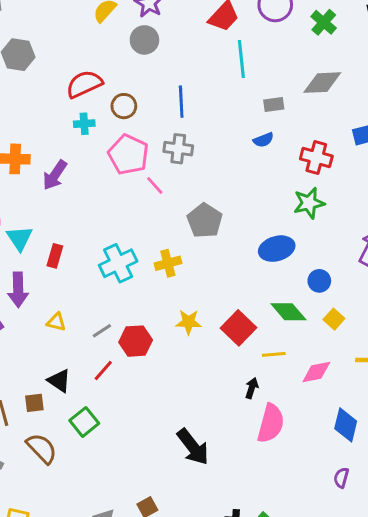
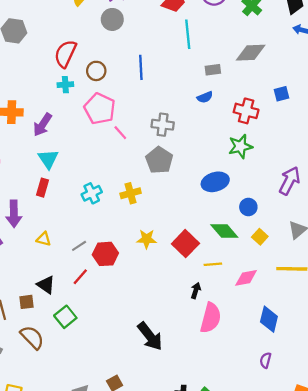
red semicircle: (84, 84) -> (65, 54), turned -40
gray cross: (178, 149) -> (163, 125), moved
cyan triangle: (20, 238) -> (48, 159), moved
cyan cross: (118, 263) -> (92, 193), size x0.7

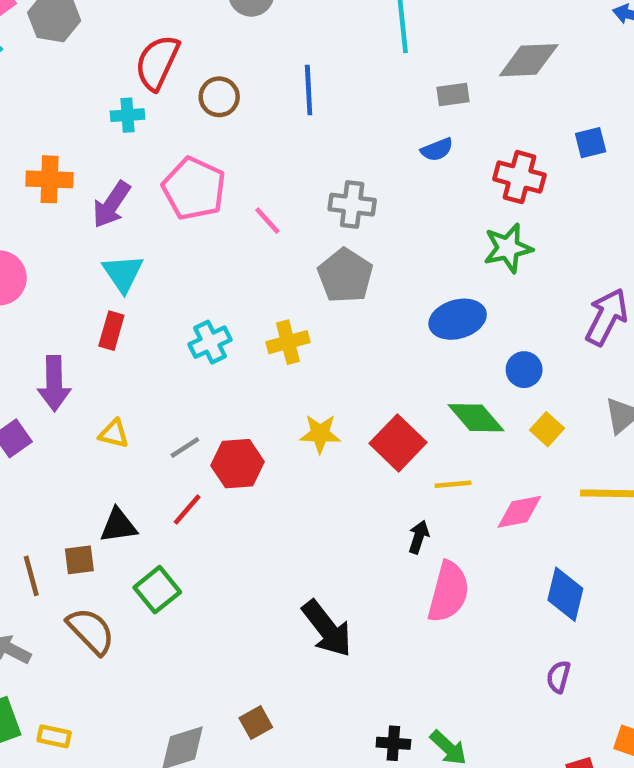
cyan cross: (65, 85) -> (127, 115), moved
pink pentagon: (100, 109) -> (194, 189), moved
black triangle: (46, 285) -> (118, 525), turned -42

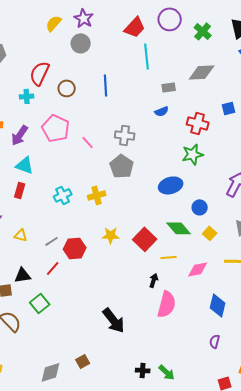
cyan triangle: (123, 273) -> (25, 165), turned -36

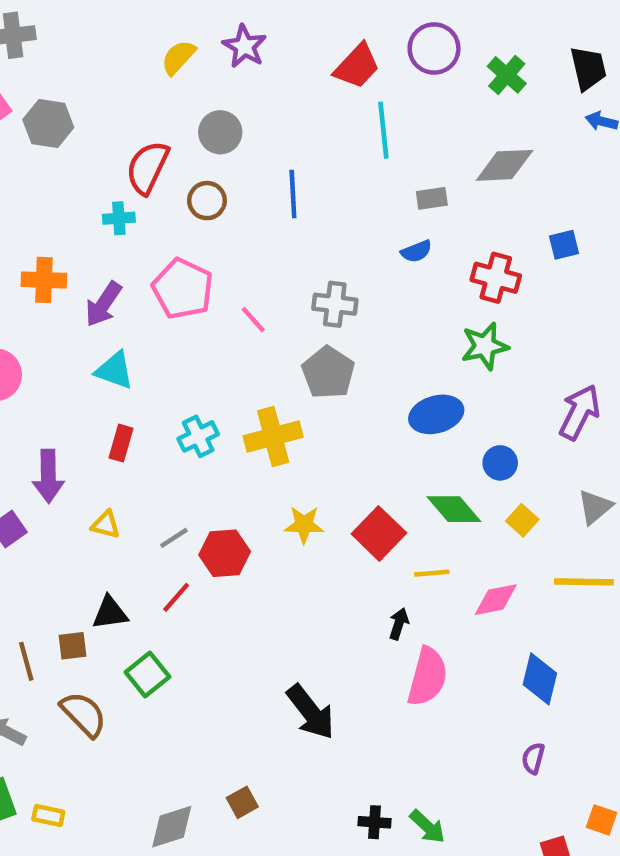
gray circle: (81, 43) -> (220, 132), moved
red rectangle: (20, 190) -> (121, 443), moved
yellow cross: (97, 195) -> (273, 436), size x1.4

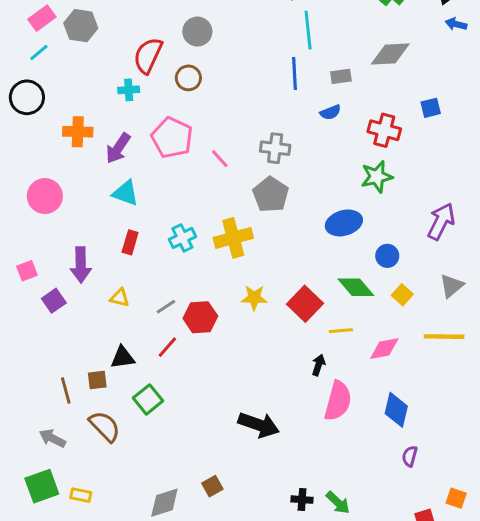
blue line: (293, 194) -> (295, 73), moved
blue diamond: (540, 679) -> (396, 410), moved
black arrow: (311, 712) -> (259, 425), turned -33

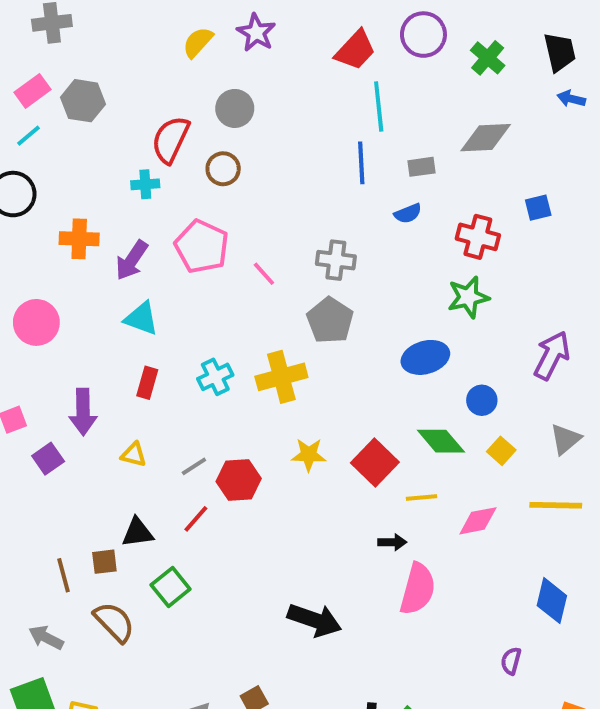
black arrow: (318, 365) -> (392, 542), turned 72
blue diamond: (396, 410) -> (552, 601), moved

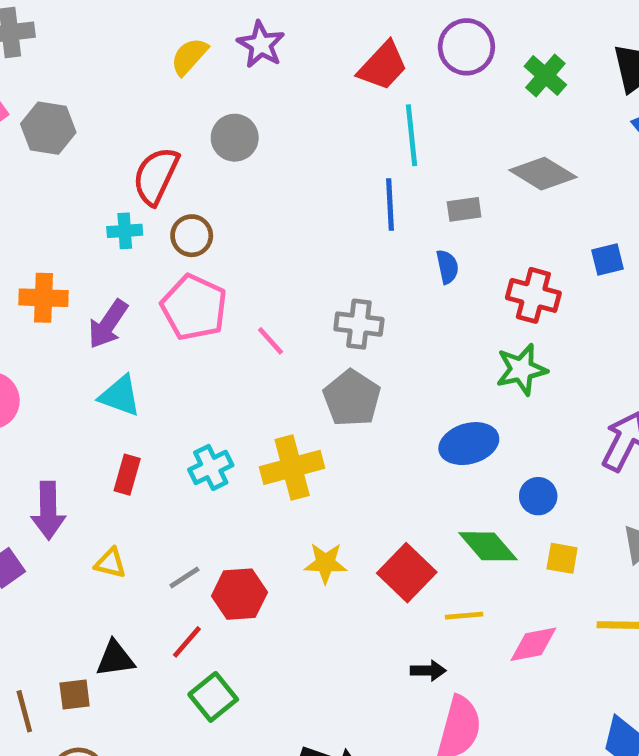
gray diamond: (486, 138) -> (543, 174), turned 34
brown circle: (223, 169) -> (192, 236), moved
blue semicircle: (408, 213) -> (447, 267), turned -80
yellow square: (501, 451) -> (562, 558), turned -32
green square: (171, 587) -> (213, 697), moved

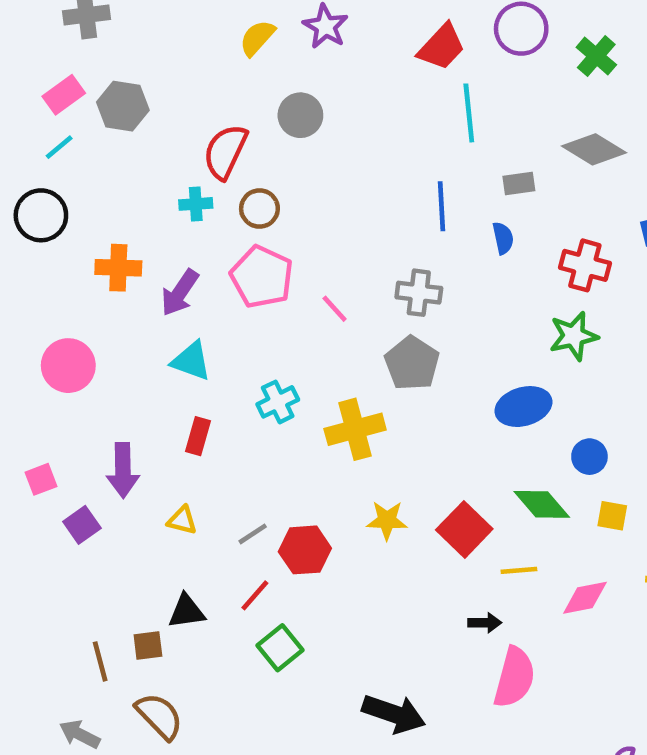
blue line: (390, 205) -> (442, 206), moved
cyan cross: (211, 467) -> (278, 402), moved

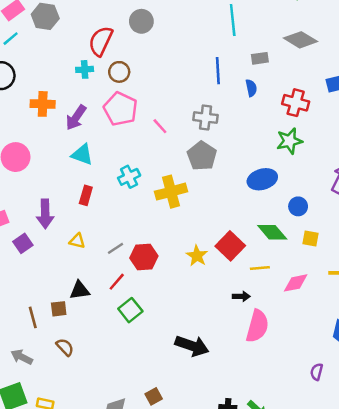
yellow star: (387, 520) -> (197, 256), moved, turned 30
brown semicircle: (159, 716) -> (65, 347), size x0.7

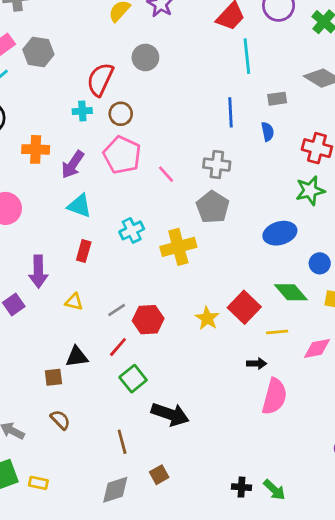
brown line: (33, 317) -> (122, 442), moved
black arrow: (192, 346) -> (170, 414), moved

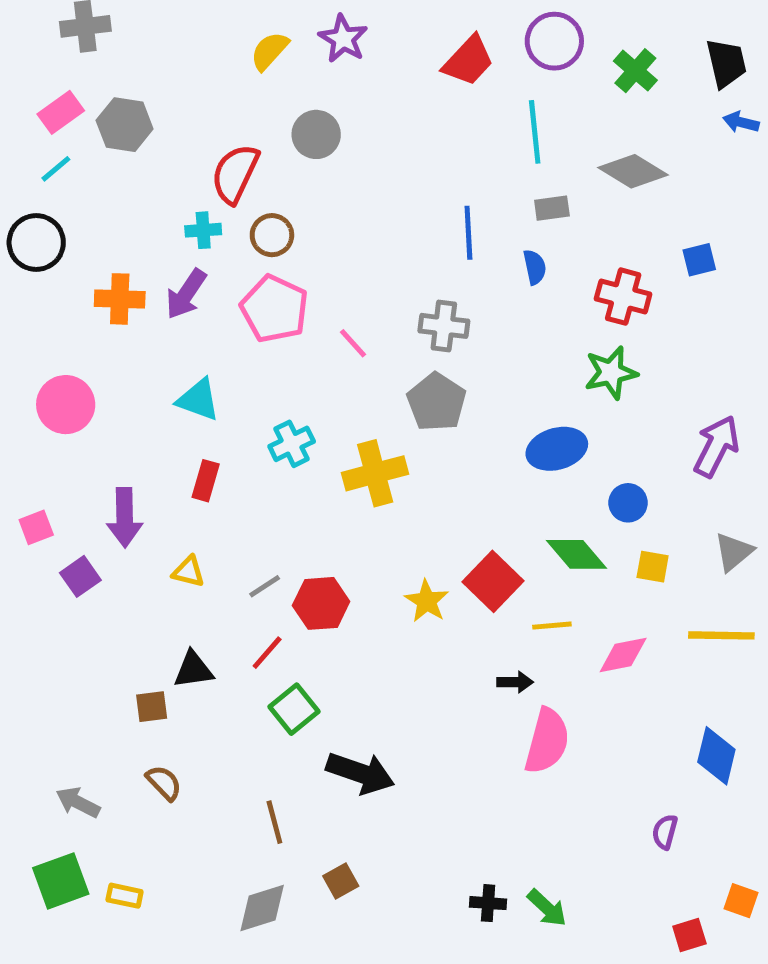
cyan line: (247, 56) -> (535, 132), moved
purple arrow: (73, 165) -> (186, 294), moved

